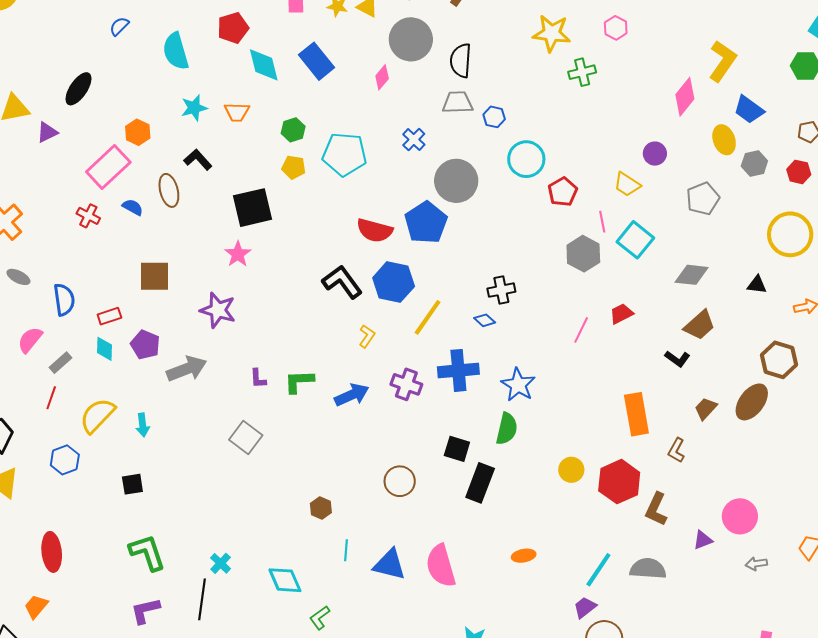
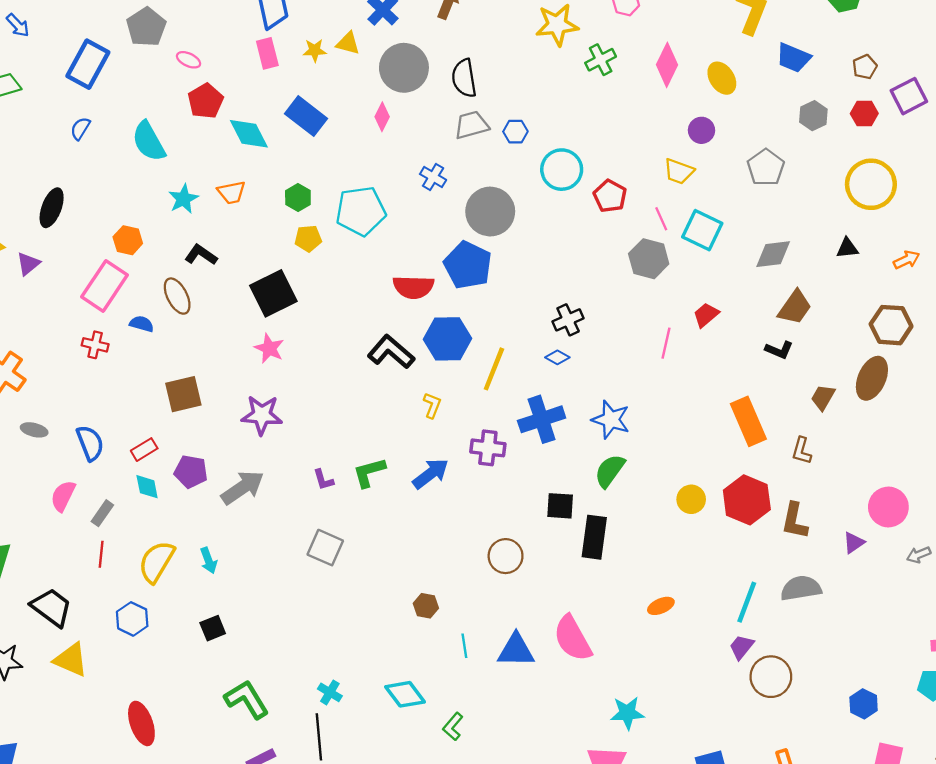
pink diamond: (685, 97) -> (667, 65), moved
yellow ellipse: (724, 140) -> (722, 78), moved
green semicircle: (507, 429) -> (610, 471), turned -144

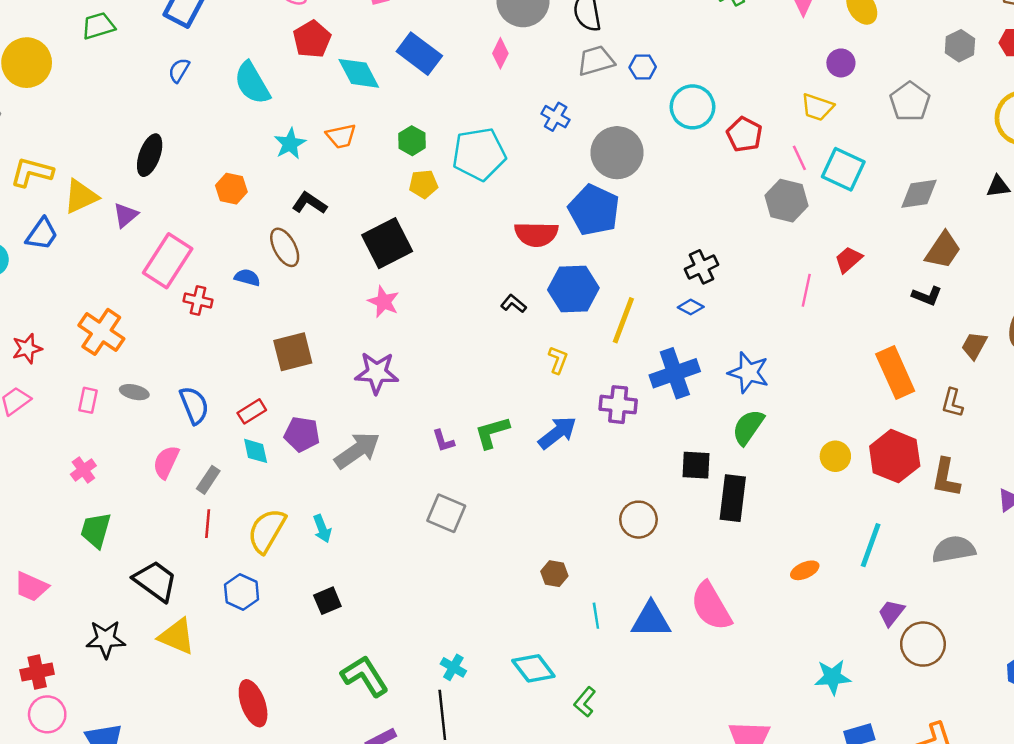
pink rectangle: (104, 286) -> (168, 261), moved
black L-shape: (391, 352) -> (513, 304), size x0.5
cyan line: (747, 602) -> (871, 545), moved
cyan star: (627, 713) -> (833, 677), moved

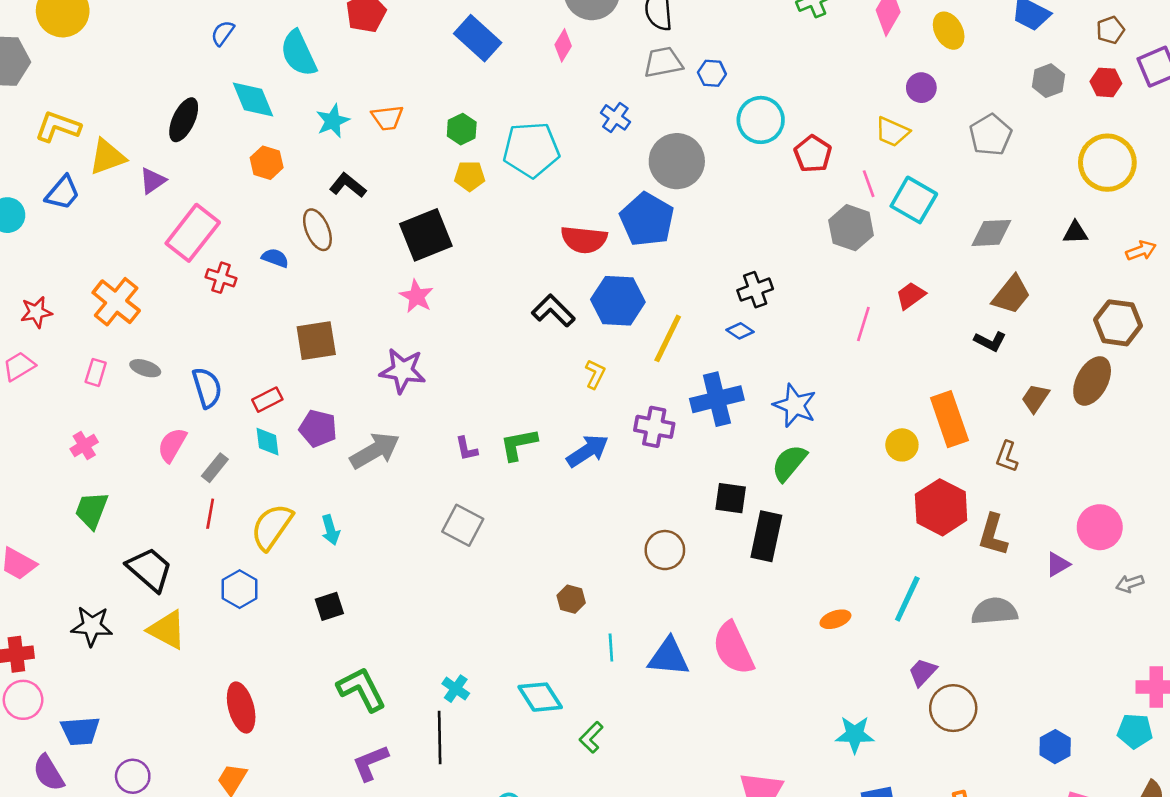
cyan diamond: (359, 73) -> (253, 99), moved
black L-shape: (513, 304) -> (553, 311), size x1.6
yellow circle: (835, 456) -> (902, 445), moved

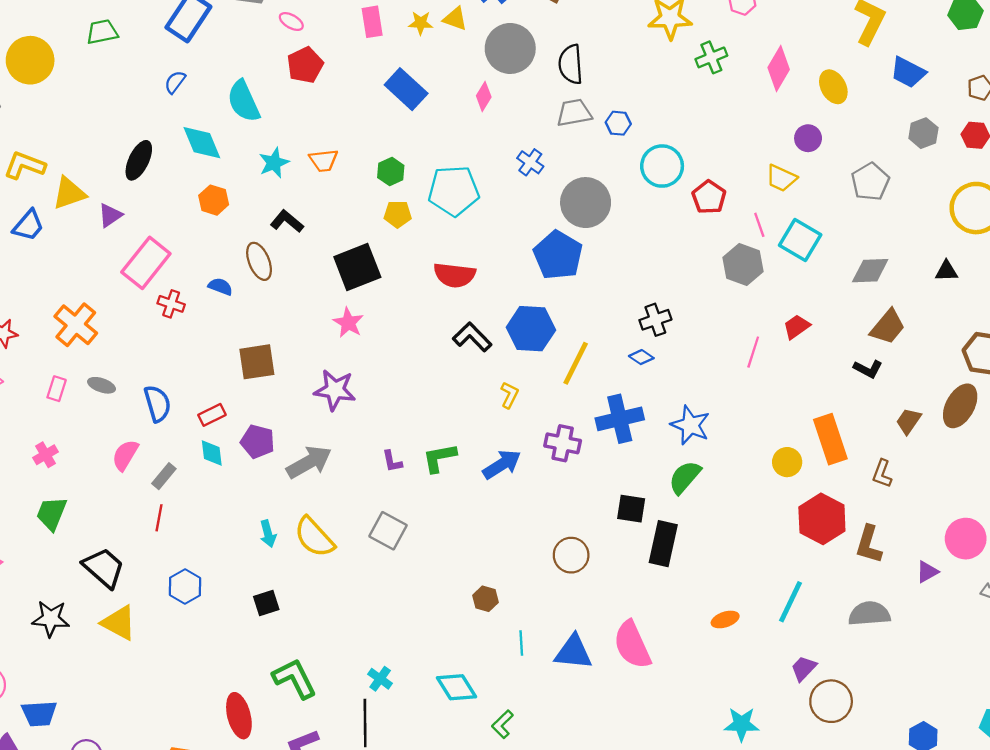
red semicircle: (584, 240) -> (455, 275), moved
yellow semicircle: (272, 527) -> (314, 537), moved, turned -78
red ellipse: (241, 708) -> (239, 716), moved

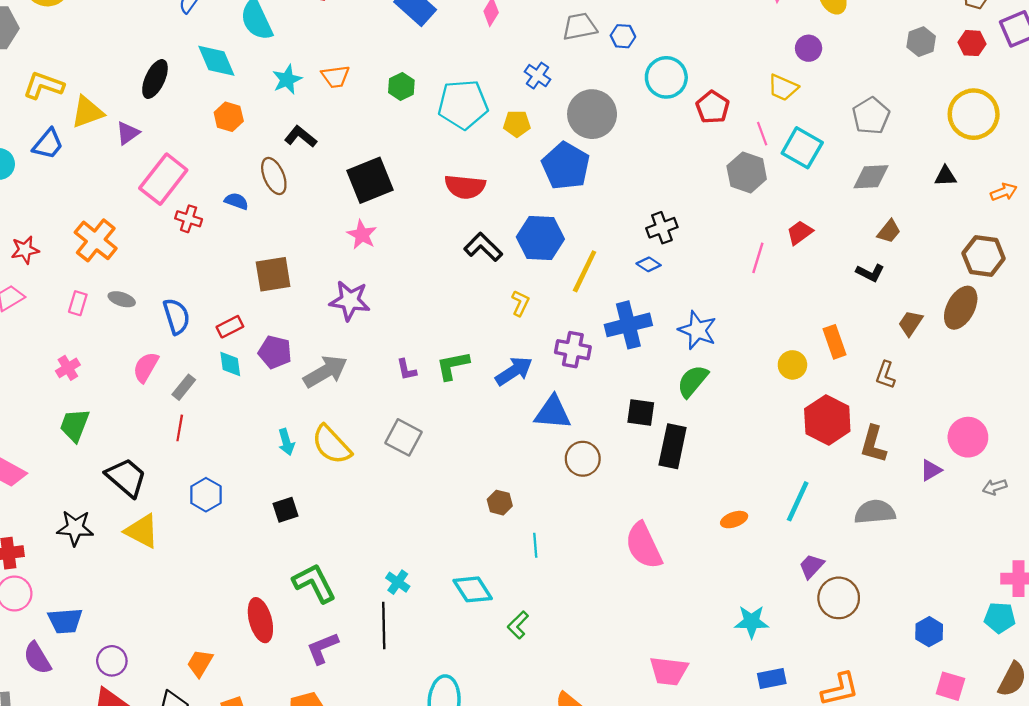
gray pentagon: (870, 182) -> (871, 116), moved
yellow pentagon: (398, 214) -> (517, 124), moved
brown trapezoid: (888, 327) -> (889, 231), size x0.7
orange rectangle: (830, 439) -> (834, 342), size x0.7
blue triangle: (573, 652) -> (553, 413), moved

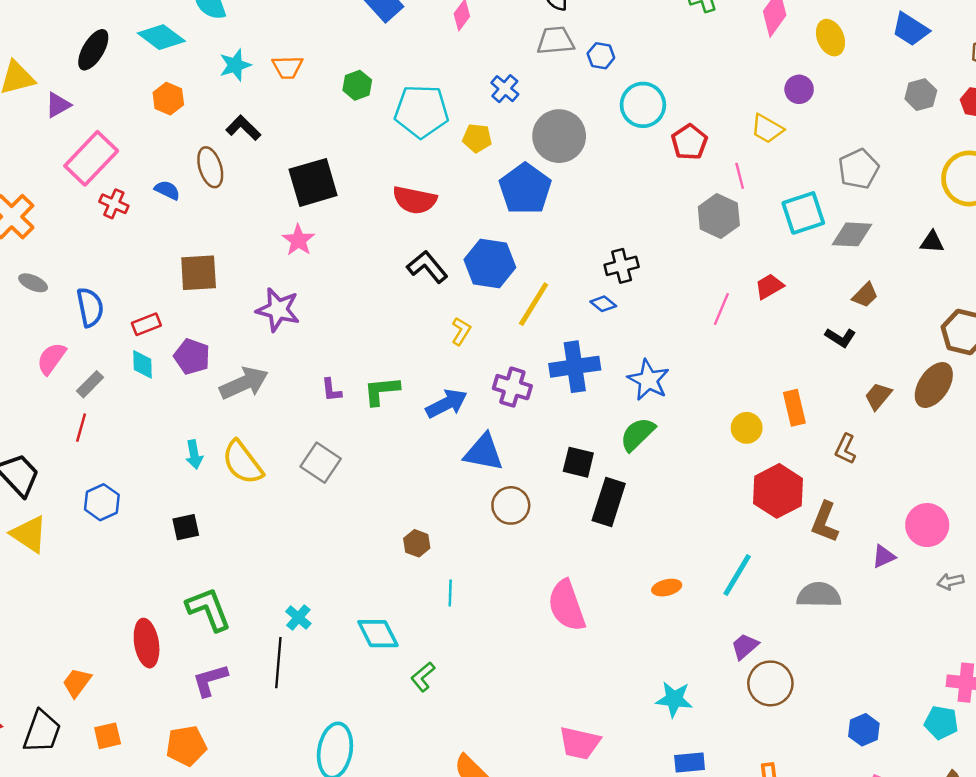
cyan diamond: (216, 61) -> (161, 37), turned -36
cyan square: (802, 148) -> (803, 213), moved, turned 36

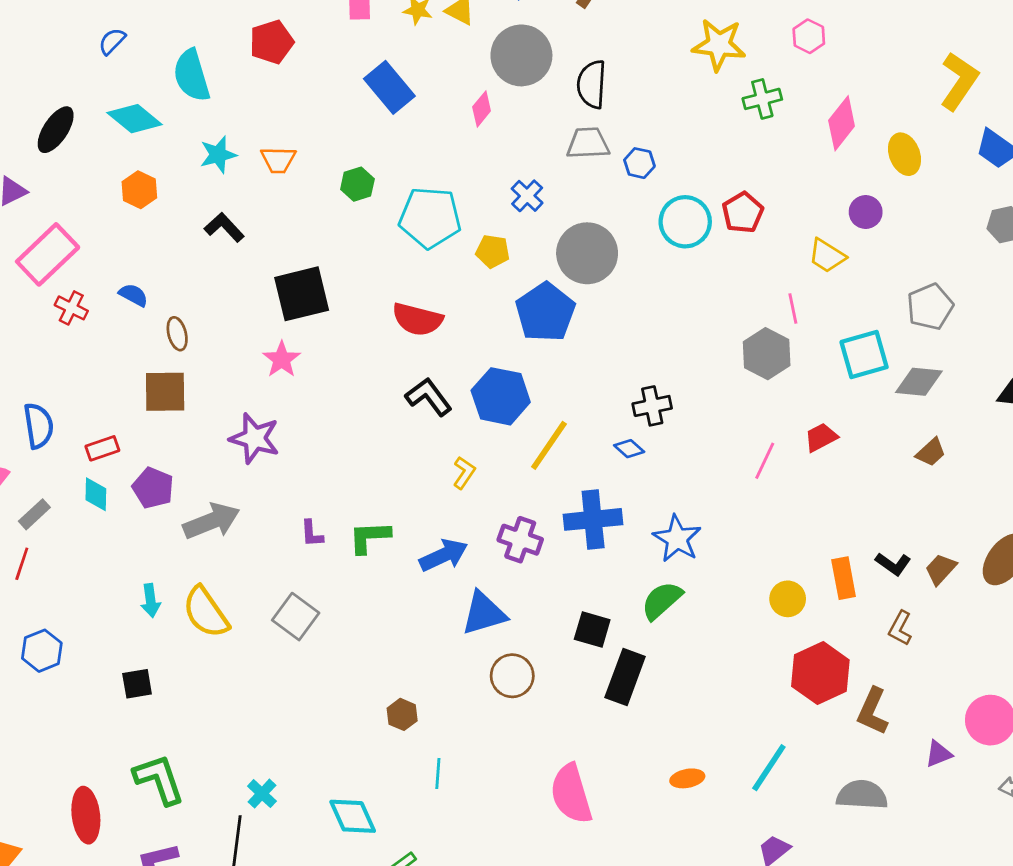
red pentagon: (689, 142) -> (743, 213), moved
brown ellipse: (210, 167) -> (177, 334), moved, size x0.7
black L-shape: (840, 337) -> (893, 564), moved
blue triangle: (484, 452) -> (484, 613), turned -30

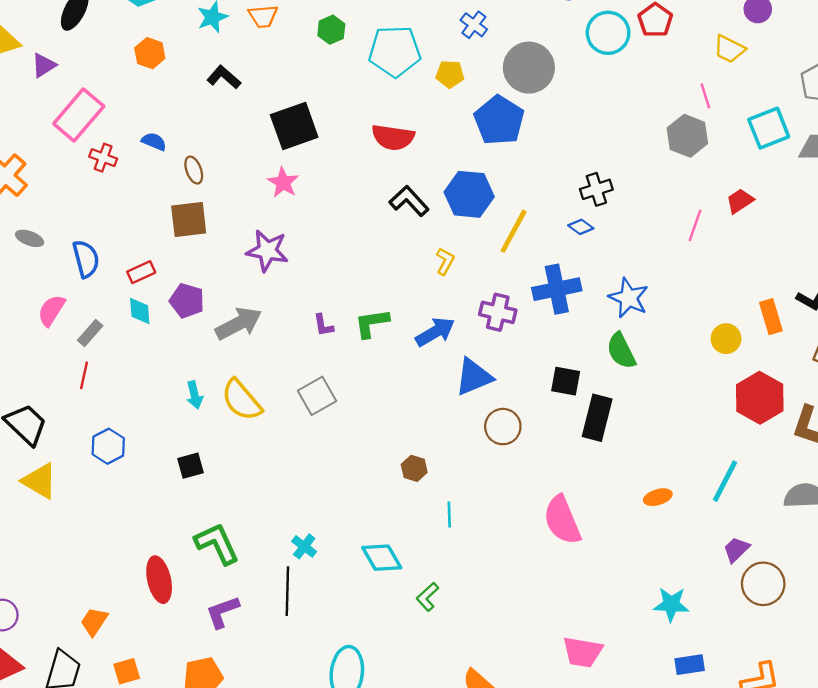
green semicircle: (662, 600) -> (621, 351), turned -69
gray square: (296, 617) -> (317, 396), turned 30

